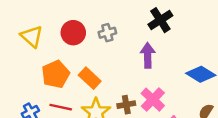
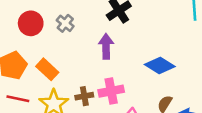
gray cross: (107, 33) -> (65, 23), turned -36
pink cross: (153, 100) -> (111, 91), turned 35

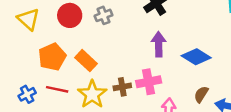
gray cross: (65, 23) -> (104, 15), turned 30
purple arrow: (106, 46) -> (159, 44), moved

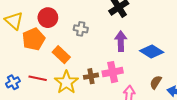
gray cross: (104, 15) -> (81, 29), moved, turned 32
orange pentagon: (52, 57) -> (33, 39), moved

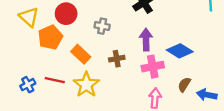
pink cross: (113, 72) -> (153, 67), moved
brown cross: (91, 76) -> (117, 59), moved

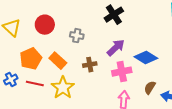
orange pentagon: (50, 37) -> (31, 59), moved
purple arrow: (146, 40) -> (116, 48), turned 48
blue cross: (28, 85) -> (11, 80), moved

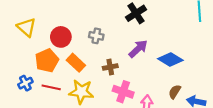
red circle: (45, 25) -> (61, 37), moved
pink cross: (122, 72) -> (123, 92), moved, turned 30
yellow star: (63, 88) -> (81, 92), turned -30

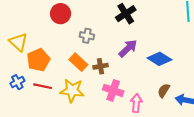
yellow triangle: (26, 27) -> (18, 42), moved
red circle: (61, 37) -> (61, 14), moved
orange rectangle: (76, 63) -> (78, 62), moved

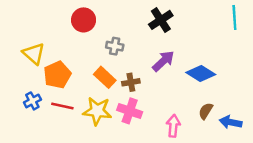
pink cross: (113, 90) -> (130, 111), moved

